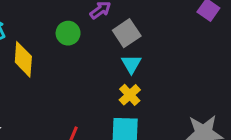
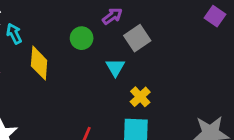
cyan triangle: (131, 64) -> (115, 67), moved

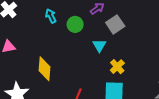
cyan arrow: (14, 34) -> (51, 16), moved
yellow diamond: (39, 63) -> (44, 69), moved

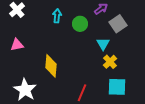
cyan arrow: (51, 16) -> (57, 16), turned 32
yellow cross: (117, 67) -> (110, 62), moved

